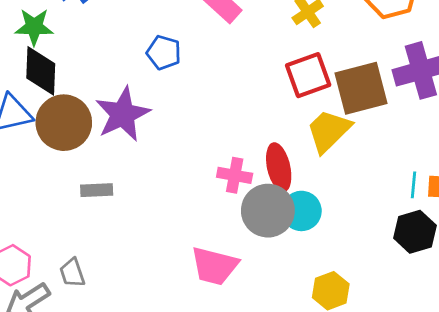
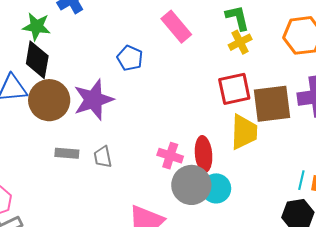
yellow trapezoid: (329, 131) -> (244, 132), turned 129
gray trapezoid: (72, 273) -> (103, 157), moved

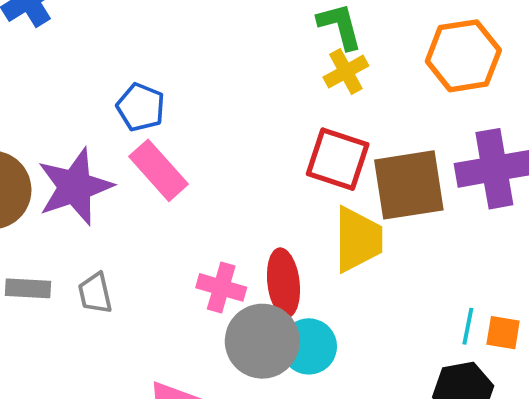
pink rectangle: (176, 27) -> (159, 170), moved
red square: (234, 89) -> (338, 159), turned 32

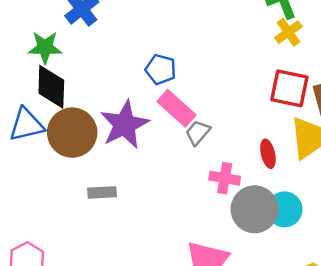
red ellipse: (283, 283) -> (268, 154), moved, size x0.7
gray trapezoid: (95, 293) -> (198, 133), moved, turned 60

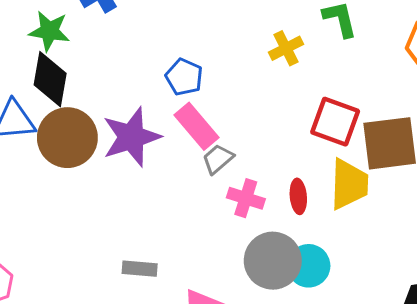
yellow cross: (288, 32) -> (286, 48), moved
pink cross: (225, 178) -> (246, 198), moved
gray rectangle: (102, 192) -> (140, 269), moved

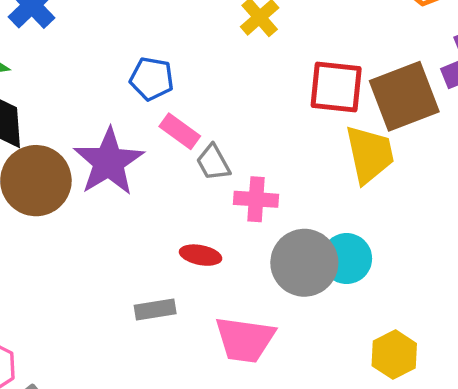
pink rectangle: (197, 126) -> (180, 131), size x0.7
gray trapezoid: (218, 159) -> (213, 163), turned -64
red ellipse: (298, 196) -> (201, 255), moved, turned -60

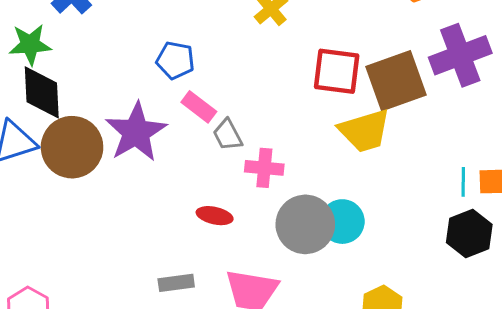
yellow trapezoid: (370, 154) -> (365, 131), turned 84
gray rectangle: (155, 309) -> (176, 283), moved

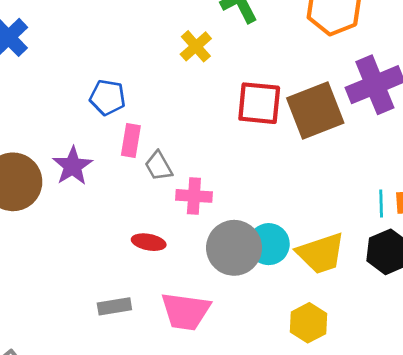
pink rectangle: (199, 107) -> (131, 140), turned 64
yellow trapezoid: (365, 131) -> (321, 253), moved
purple star: (136, 132) -> (73, 166), size x0.7

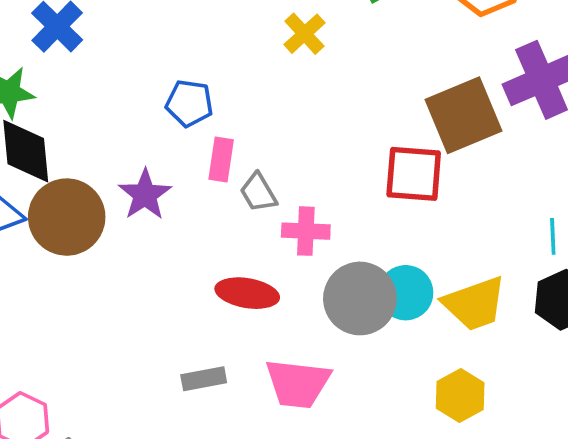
red square: (259, 103) -> (414, 174), moved
red ellipse: (149, 242) -> (247, 293), size x1.4

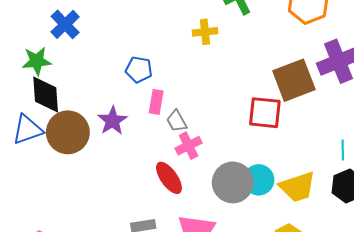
yellow cross: (304, 34) -> (205, 32), turned 35
pink cross: (306, 231) -> (189, 146), moved, turned -30
red ellipse: (247, 293) -> (169, 178), turned 44

